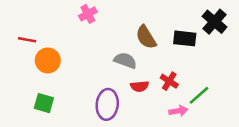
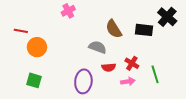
green line: (199, 95) -> (155, 74), turned -66
pink arrow: (178, 111) -> (128, 81), moved

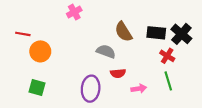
black cross: (167, 17) -> (181, 34), moved
red cross: (132, 63) -> (167, 56), moved

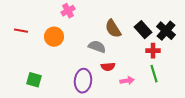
black rectangle: (156, 33) -> (143, 30), turned 42
orange circle: (40, 51) -> (54, 37), moved
red cross: (167, 56) -> (153, 51), turned -32

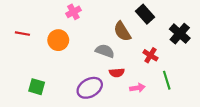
black rectangle: (143, 30) -> (145, 14), moved
red cross: (153, 51) -> (150, 55), moved, turned 32
purple ellipse: (83, 81) -> (90, 88), turned 55

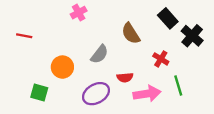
black rectangle: (145, 14) -> (168, 18), moved
orange circle: (58, 40) -> (62, 67), moved
gray semicircle: (105, 51) -> (99, 54), moved, turned 108
pink arrow: (137, 88) -> (147, 94), size x1.6

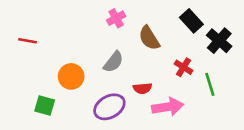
pink cross: (79, 13) -> (116, 18), moved
green line: (178, 86) -> (210, 84), moved

